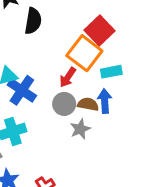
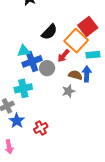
black semicircle: (33, 21) -> (49, 32), moved, turned 30
blue cross: (22, 90) -> (32, 61), turned 30
gray circle: (64, 104) -> (47, 68), moved

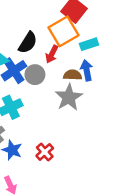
black semicircle: (49, 32) -> (28, 43), moved
orange square: (76, 41) -> (64, 31), turned 30
gray star: (68, 91) -> (69, 97), size x1.5

